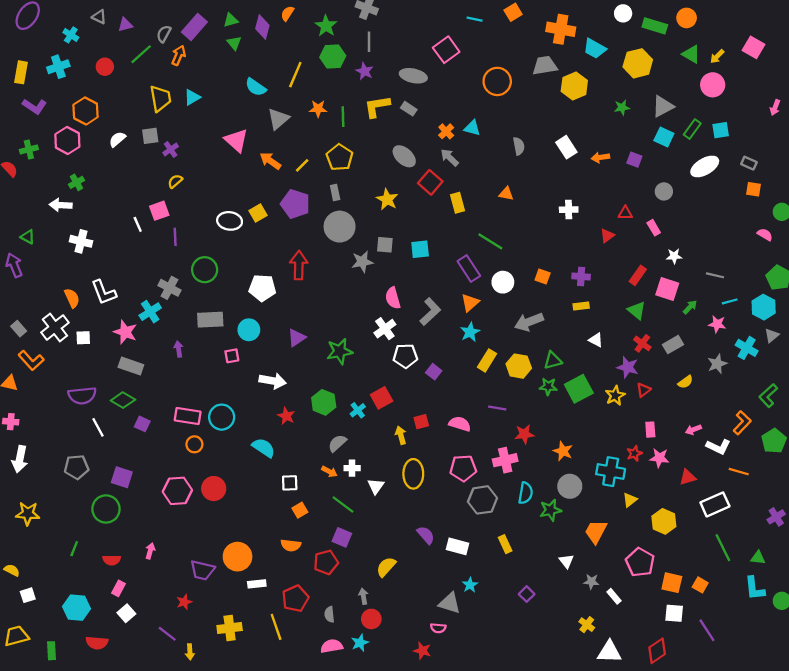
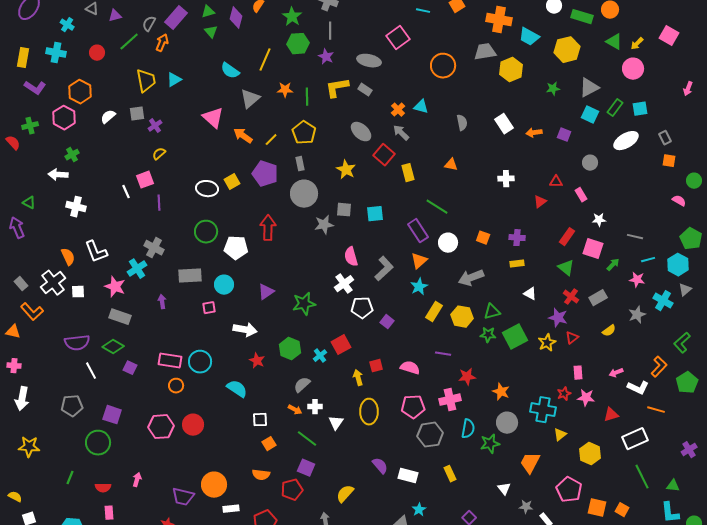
cyan cross: (58, 67) -> (56, 53), turned 30
gray rectangle: (749, 163) -> (665, 138), turned 40
green circle: (205, 270) -> (206, 232), moved
pink rectangle: (118, 588) -> (109, 513), turned -32

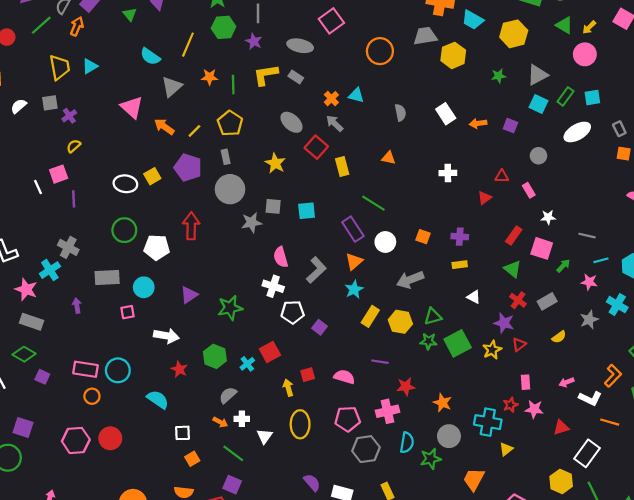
white cross: (344, 284) -> (273, 286), turned -36
white rectangle: (635, 439) -> (587, 453), turned -30
yellow hexagon: (590, 454) -> (561, 481), moved

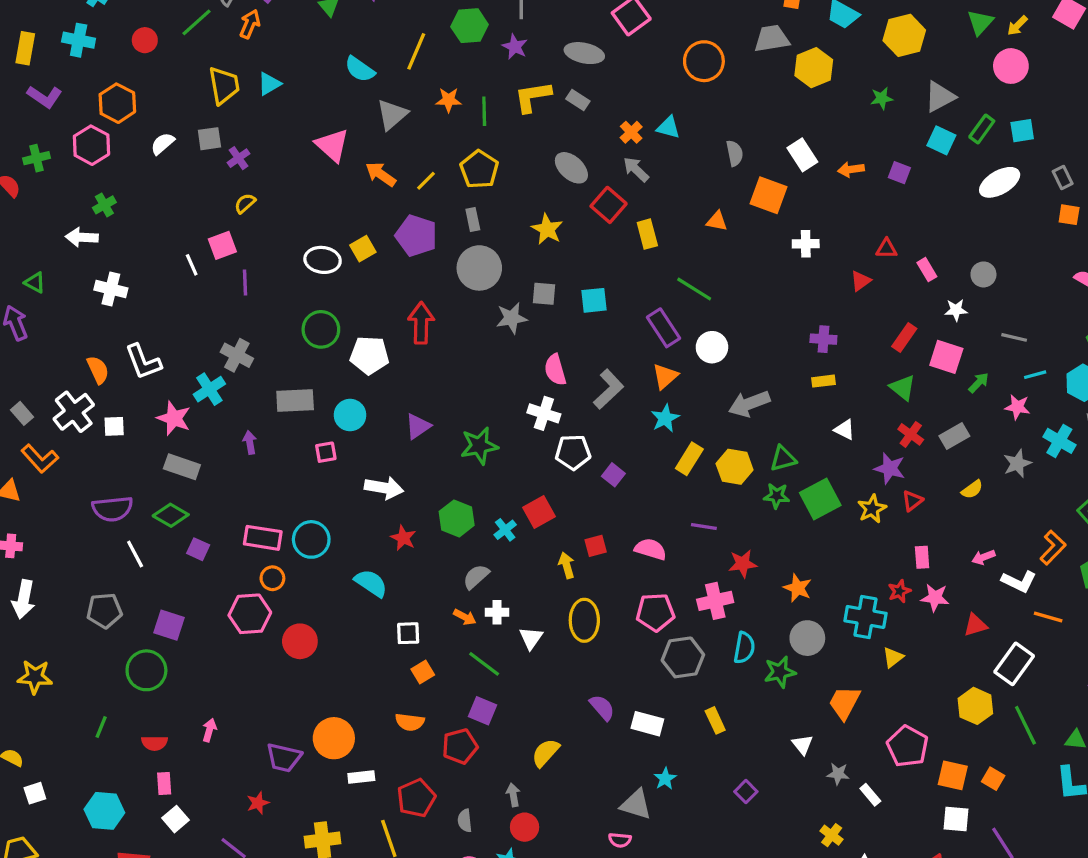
green triangle: (564, 25) -> (980, 22), turned 42
gray circle: (538, 156) -> (983, 274), moved
orange square: (423, 237) -> (769, 195), moved, size x1.6
pink hexagon: (76, 440) -> (250, 614), moved

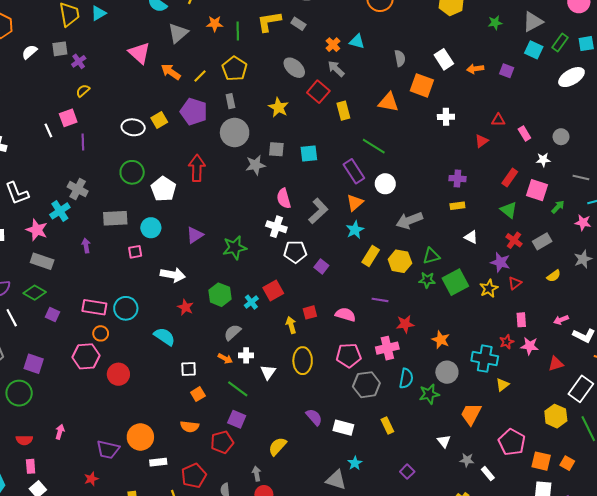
orange triangle: (717, 221) -> (388, 102), size x1.5
white pentagon: (369, 355) -> (163, 189), turned 30

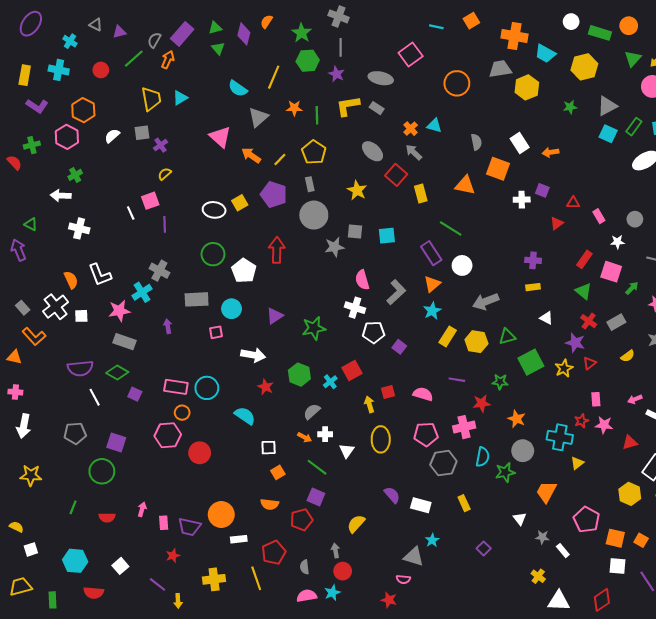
purple square: (507, 71) -> (542, 190), moved
pink star: (37, 230) -> (119, 311), turned -30
green star: (427, 280) -> (500, 382), moved
pink rectangle: (31, 466) -> (164, 523), moved

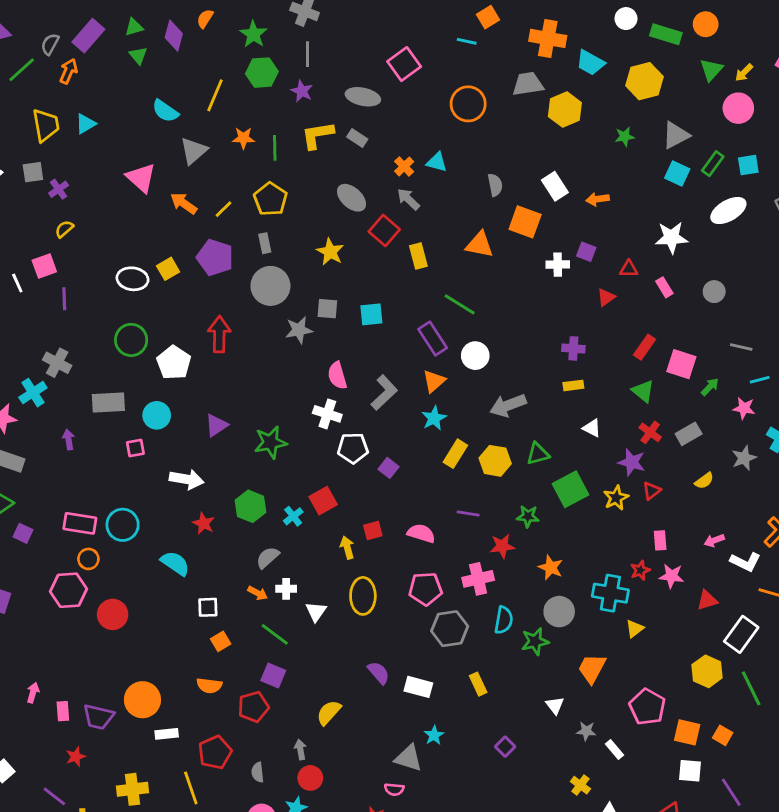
cyan line: (436, 27) -> (467, 41), moved
white star: (617, 242) -> (671, 238), moved, size x1.6

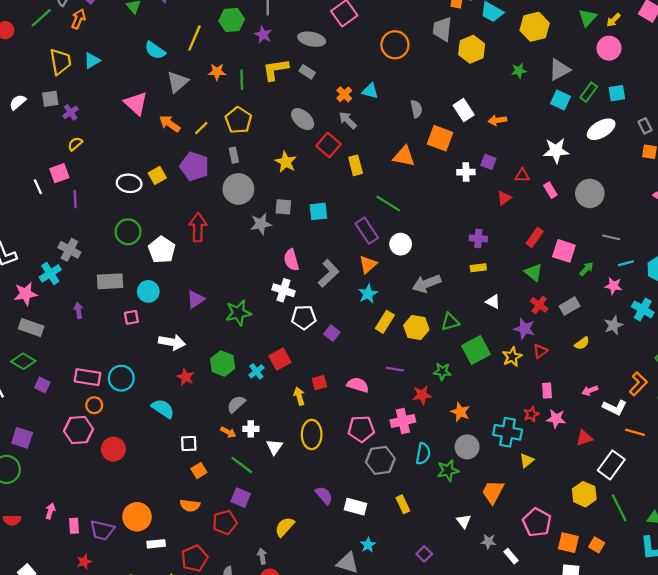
gray trapezoid: (528, 84) -> (442, 29), turned -75
gray circle: (714, 292) -> (590, 193), size x1.6

